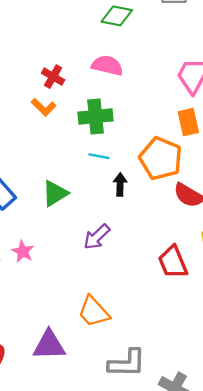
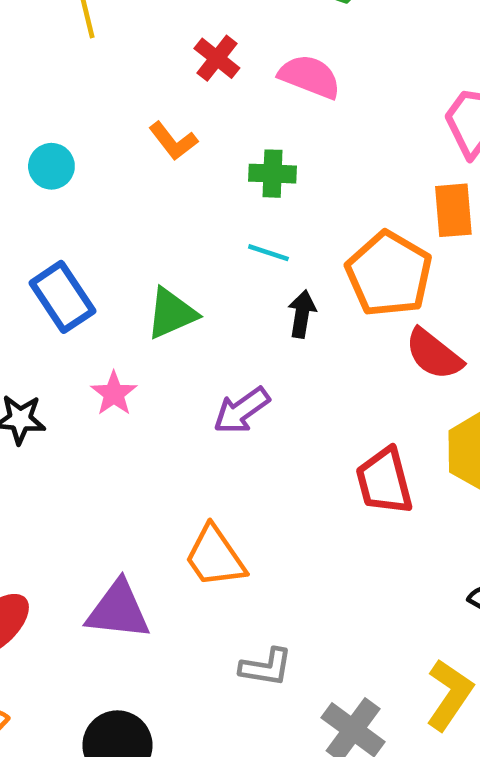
red cross: (53, 77) -> (217, 58), moved
green cross: (96, 116) -> (273, 174), size x0.7
pink star: (23, 251) -> (114, 394), moved
gray L-shape: (127, 363) -> (266, 667), size x0.7

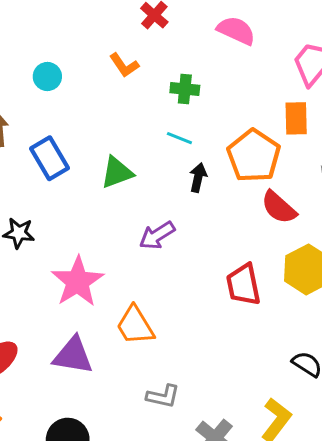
pink semicircle: (310, 77) -> (236, 30), moved
pink star: (114, 394) -> (78, 282), moved, size x1.8

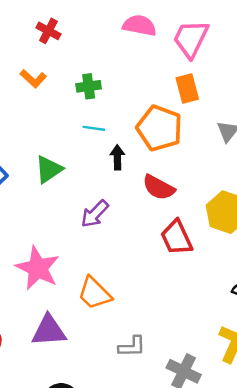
pink semicircle: (236, 30) -> (140, 25), moved
red semicircle: (279, 207) -> (159, 187), moved

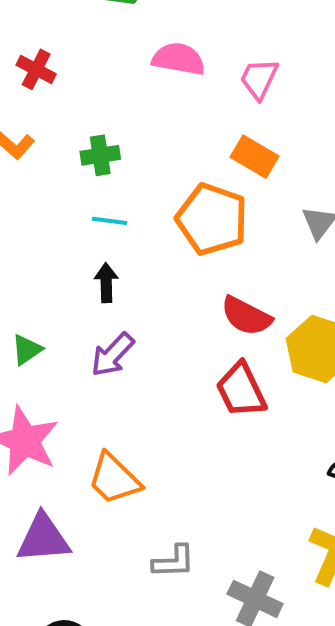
pink trapezoid: (191, 39) -> (259, 79), size x0.7
orange rectangle: (187, 89) -> (255, 157), turned -44
black arrow: (117, 157) -> (106, 283), moved
green triangle: (49, 169) -> (27, 350), moved, size x0.7
red semicircle: (159, 187) -> (246, 316), moved

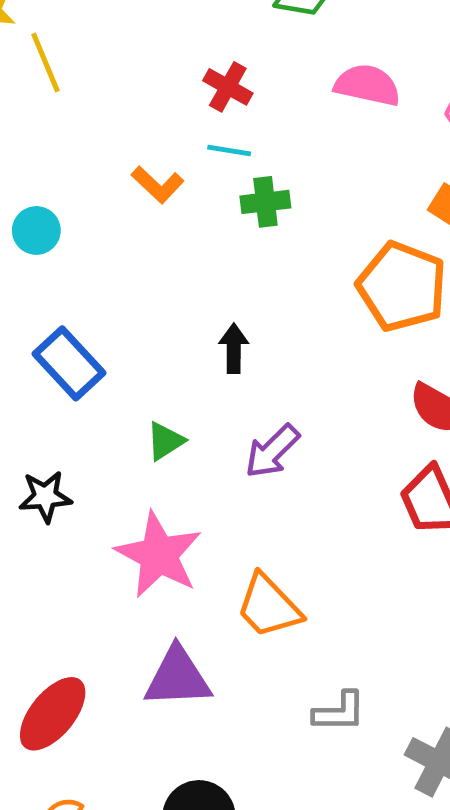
red cross: (36, 69) -> (228, 87), moved
cyan line: (109, 221) -> (229, 150), moved
black arrow: (106, 283) -> (234, 348), moved

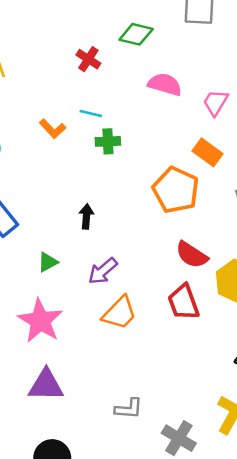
red cross: (228, 87) -> (88, 59), moved
orange trapezoid: (269, 606) -> (120, 313), moved, turned -96

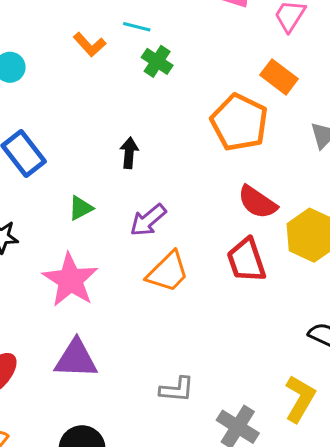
green cross: (108, 141) -> (157, 61), turned 35

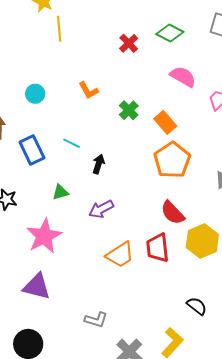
cyan line: (137, 27) -> (72, 143), moved
orange rectangle: (279, 77) -> (165, 122), moved
orange trapezoid: (168, 272) -> (120, 255), moved

